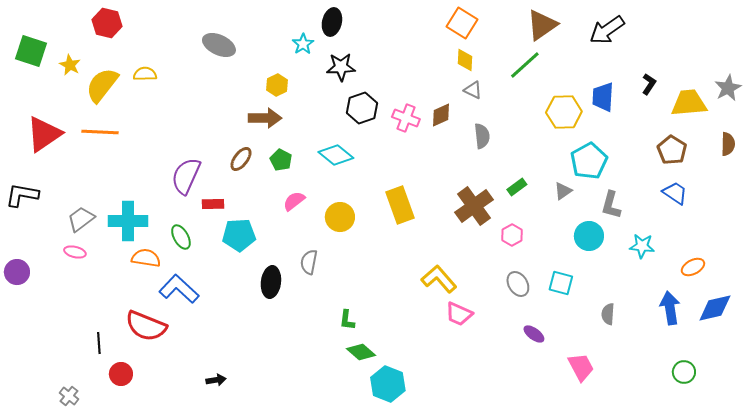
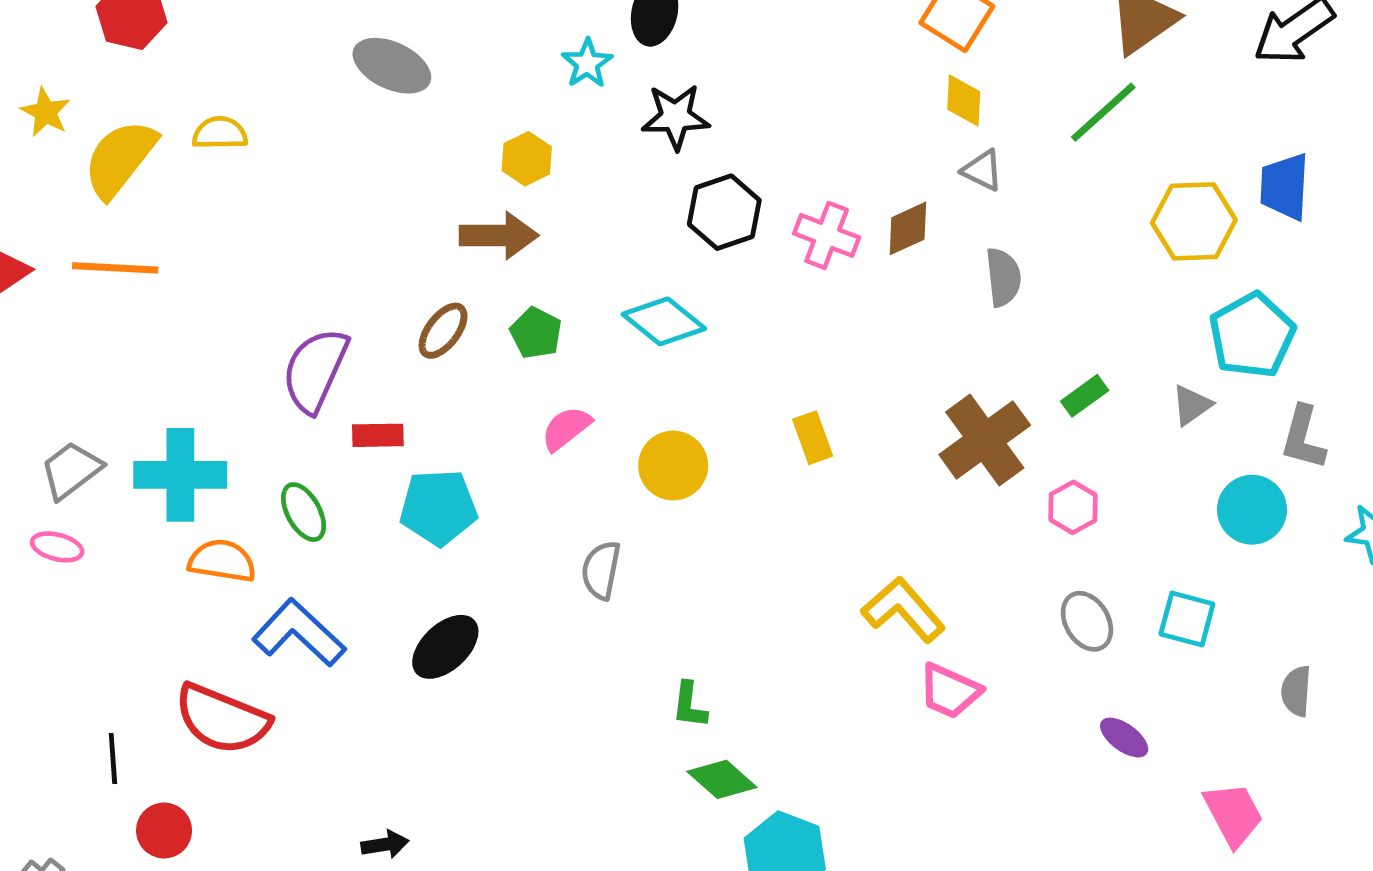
yellow rectangle: (400, 205) -> (813, 438), size x0.6
black ellipse: (271, 282) -> (445, 647), moved, turned 40

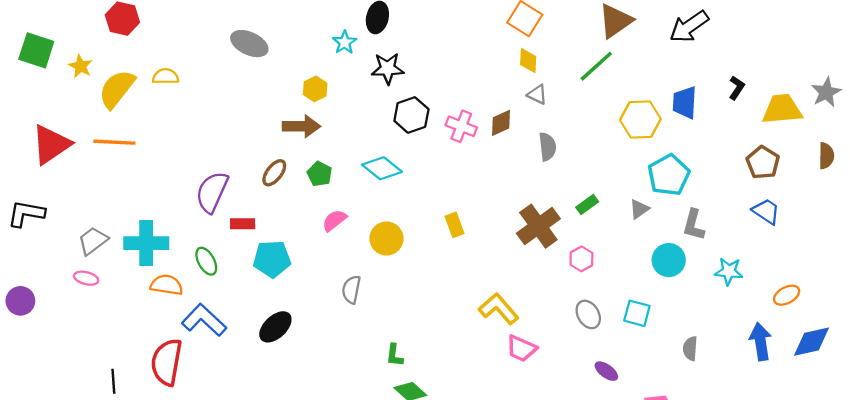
red semicircle: (222, 719) -> (167, 362), turned 78

